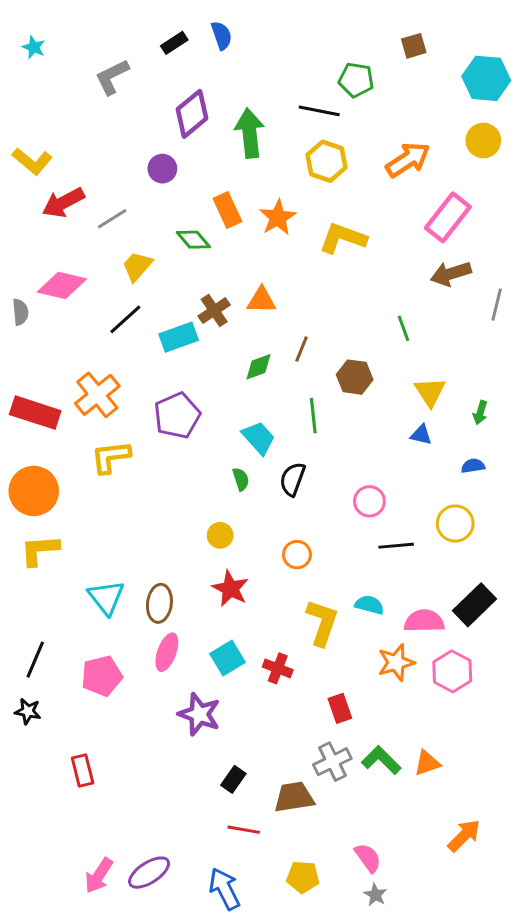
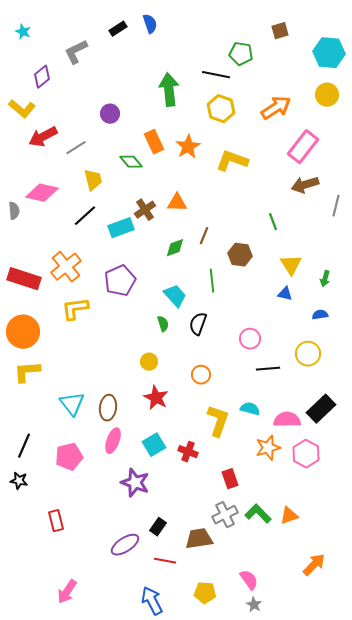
purple diamond: (192, 114) -> (42, 77), moved, size x0.7
yellow trapezoid: (137, 266) -> (93, 180), turned 125
purple ellipse: (149, 873) -> (125, 545), moved

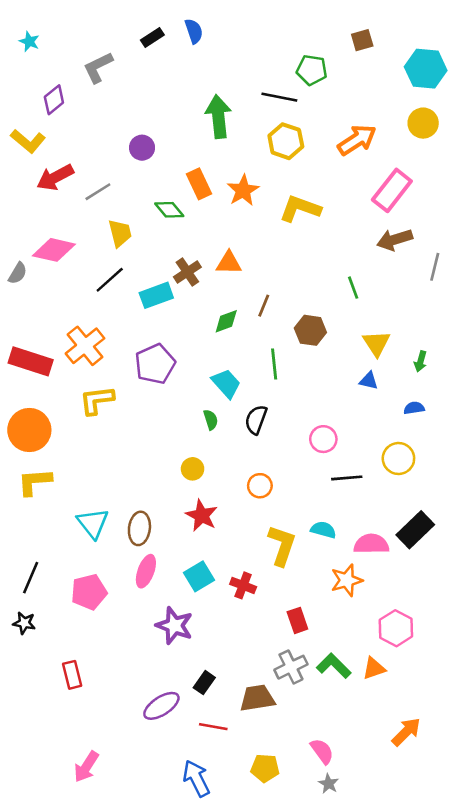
gray semicircle: (14, 211) -> (18, 273), turned 36
pink hexagon: (306, 454) -> (396, 628), moved

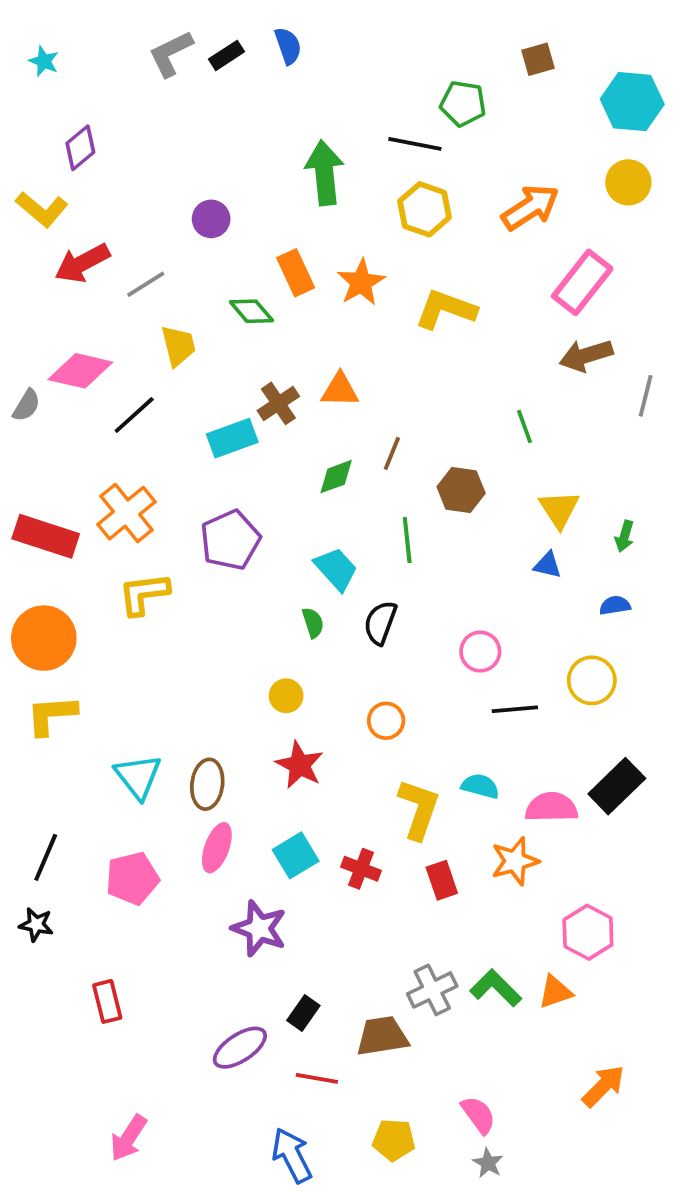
gray L-shape: (98, 67) -> (171, 54), moved
black line: (110, 280) -> (134, 415), moved
red rectangle: (297, 620) -> (442, 880), moved

